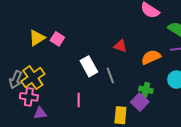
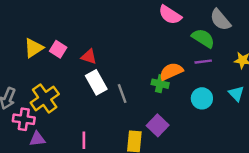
red triangle: (120, 46) -> (89, 57), moved
yellow cross: (33, 78) -> (45, 98), moved
green cross: (146, 90) -> (160, 84), moved
pink line: (79, 100) -> (84, 140), moved

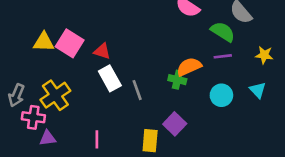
yellow triangle: (34, 48) -> (44, 42), turned 35
pink square: (58, 49) -> (70, 43), size x1.5

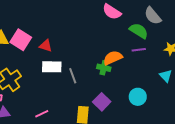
white rectangle: (110, 78) -> (52, 67), turned -60
cyan circle: (221, 95) -> (138, 97), moved
pink line: (97, 139) -> (42, 114), turned 64

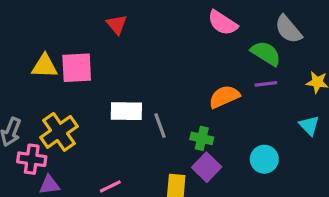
pink square: (21, 40) -> (77, 68), turned -35
red triangle: (46, 46) -> (117, 24), moved, turned 32
green cross: (104, 68) -> (202, 138), moved

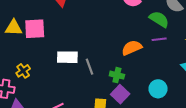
yellow cross: (59, 132) -> (23, 71), size x0.6

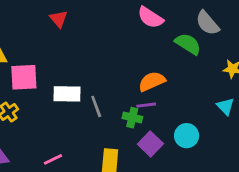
pink square: (35, 29) -> (24, 77), moved
purple line: (159, 39) -> (146, 105), moved
purple square: (120, 94) -> (150, 144), moved

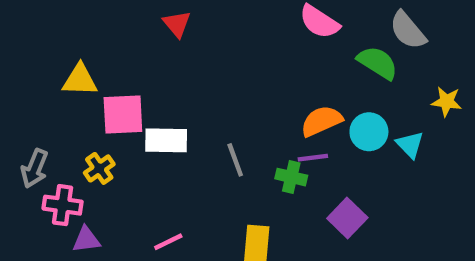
white rectangle: (67, 94) -> (166, 140), moved
cyan triangle: (225, 106) -> (410, 145), moved
cyan circle: (187, 136) -> (369, 132), moved
purple square: (150, 144) -> (347, 218), moved

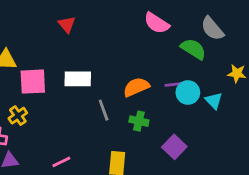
orange semicircle: (321, 121) -> (136, 87), moved
white rectangle: (166, 140) -> (78, 79), moved
purple line: (313, 158) -> (174, 84), moved

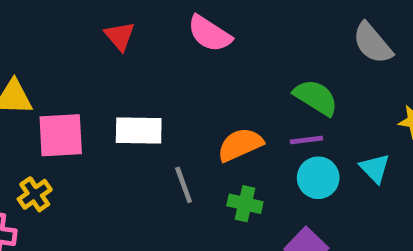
pink semicircle: (157, 23) -> (210, 34), moved
green semicircle: (193, 49) -> (316, 97), moved
cyan circle: (188, 92) -> (318, 178), moved

